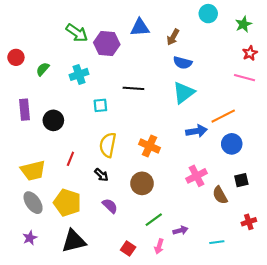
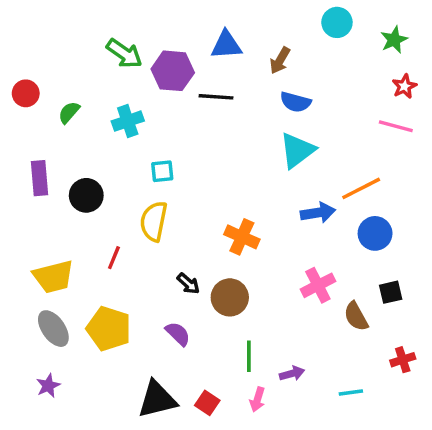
black line: (133, 88) -> (216, 97), moved
yellow semicircle: (108, 145) -> (154, 221), moved
black arrow: (101, 175) -> (188, 284), moved
green line: (154, 220) -> (249, 356), turned -54
black triangle: (74, 241) -> (157, 399), moved

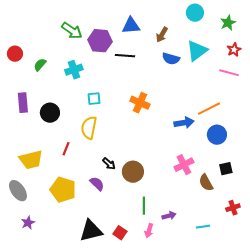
cyan triangle: (297, 150) -> (197, 51), moved
orange cross: (242, 237) -> (140, 103), moved
gray ellipse: (53, 329) -> (18, 191), moved
purple semicircle: (178, 334) -> (97, 184), moved

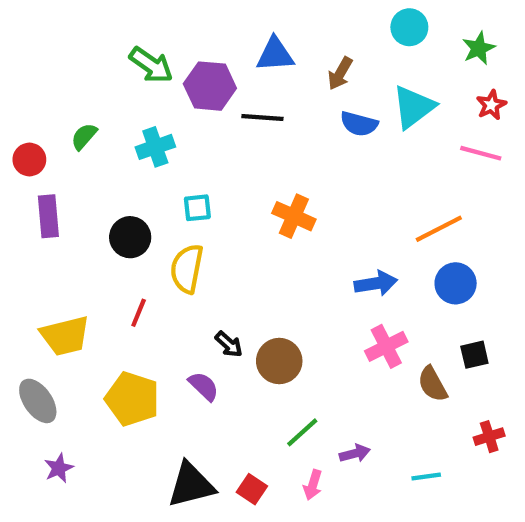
red circle: (15, 54) -> (29, 159), moved
black circle: (50, 113) -> (130, 237), moved
blue arrow: (184, 123) -> (376, 283), moved
green line: (144, 206) -> (302, 432), turned 48

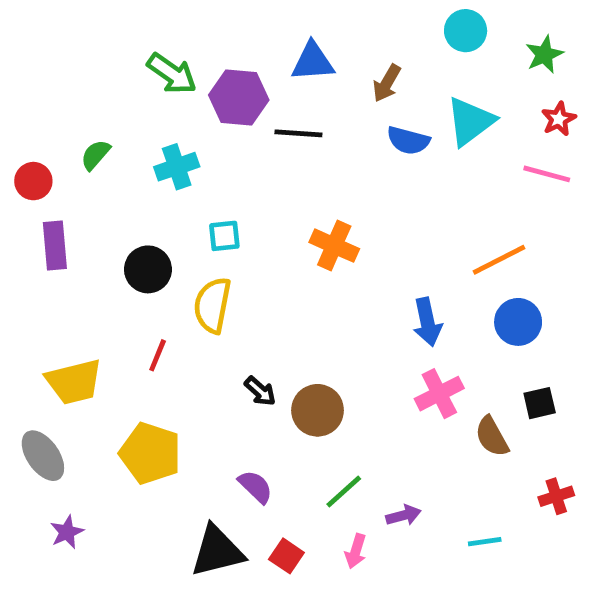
blue arrow: (376, 283) -> (427, 322), turned 87
purple semicircle: (204, 386) -> (255, 487), moved

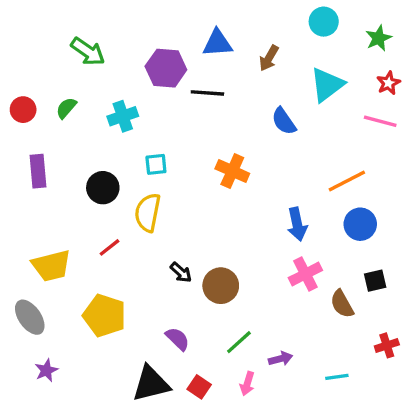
green arrow: (172, 74) -> (88, 51), moved
blue semicircle: (408, 140) -> (284, 121), moved, turned 40
red circle: (33, 181) -> (23, 110), moved
red line: (158, 355) -> (109, 247), turned 30

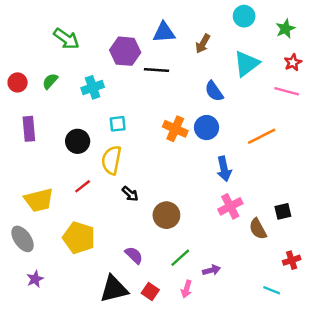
blue circle: (360, 224) -> (207, 128), moved
black arrow: (181, 272) -> (130, 194), moved
cyan line: (337, 377) -> (272, 290), moved, turned 30

